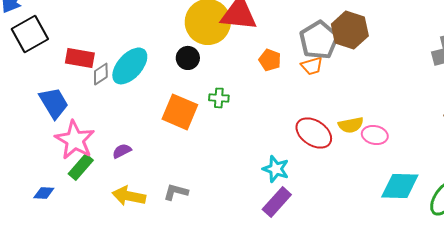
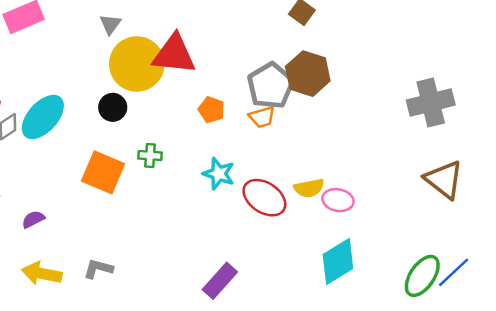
cyan star: (276, 169) -> (219, 174), moved
cyan diamond: (400, 186) -> (338, 261), moved, turned -33

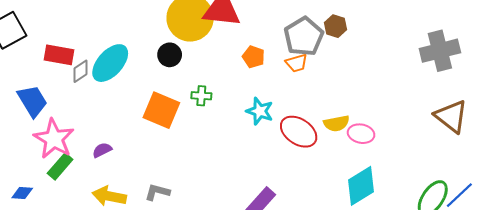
brown hexagon: (308, 74) -> (335, 26), size x0.6

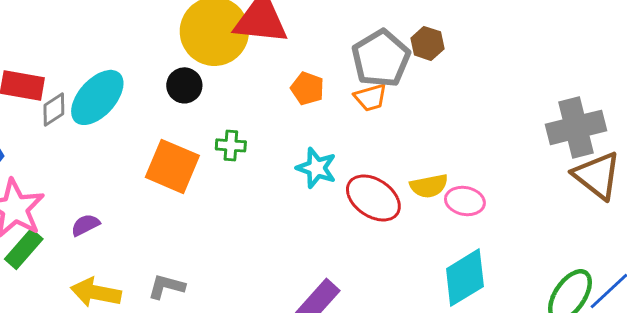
gray cross: (440, 51) -> (576, 127), moved

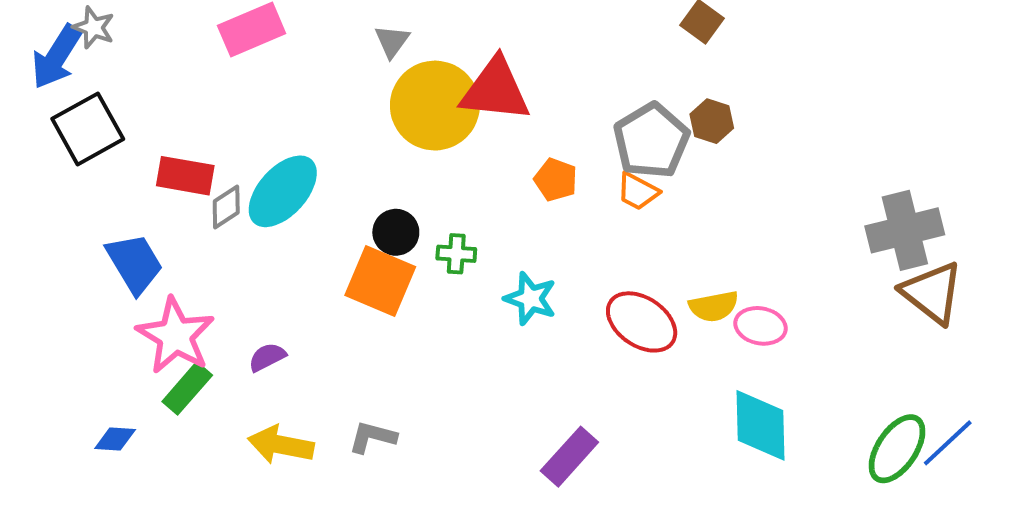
black circle: (184, 85) -> (396, 232), moved
orange trapezoid: (370, 97) -> (638, 191), turned 44
cyan star: (316, 168) -> (530, 299), moved
cyan diamond: (465, 278) -> (761, 425), turned -60

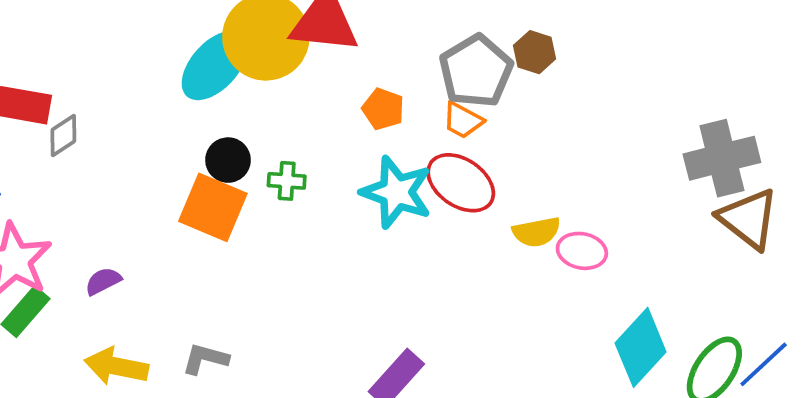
cyan ellipse: (283, 191) -> (215, 65), moved
cyan star: (530, 299) -> (396, 192), moved, size x1.4
red ellipse: (642, 322) -> (461, 183), moved
cyan diamond: (761, 425) -> (641, 347), moved, turned 44

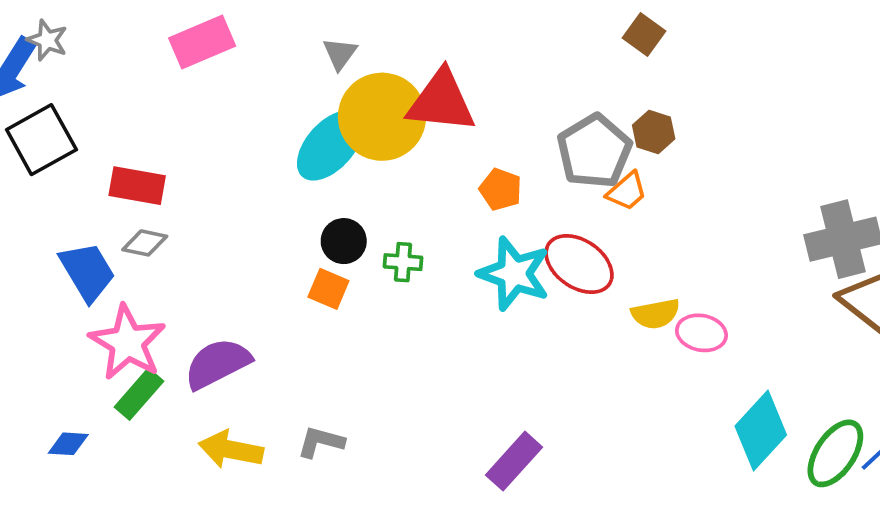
orange trapezoid: (463, 120) -> (627, 191), moved, turned -69
gray diamond: (63, 135) -> (145, 243), moved, turned 45
orange square: (213, 207) -> (328, 289), size x0.6
purple semicircle: (103, 281) -> (217, 363), size x1.8

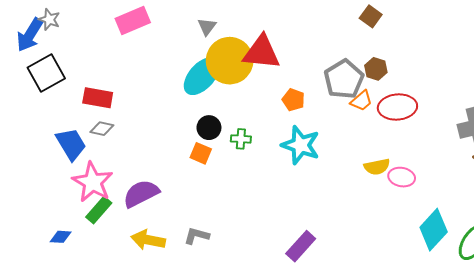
red ellipse: (579, 264) -> (397, 107), moved, turned -39

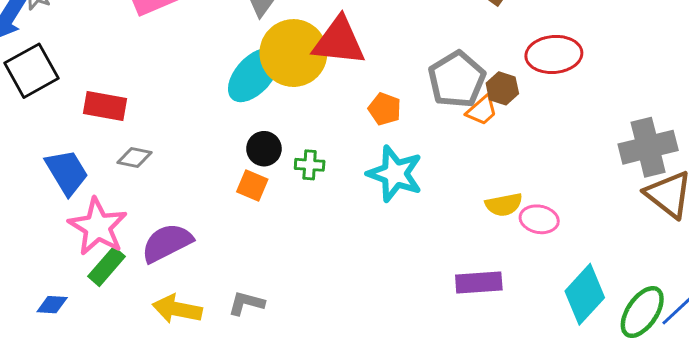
brown hexagon: (376, 69) -> (502, 88), moved
red ellipse: (397, 107) -> (554, 54), moved
gray diamond: (102, 129) -> (134, 158), moved
purple rectangle: (301, 246) -> (479, 283), moved, turned 44

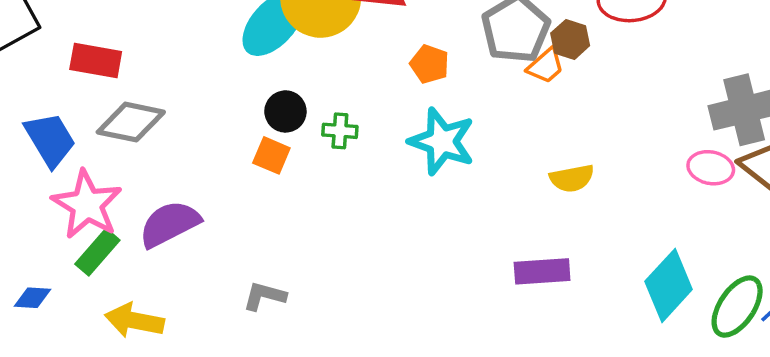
gray diamond: (134, 158) -> (131, 122), size x1.6
pink ellipse: (539, 219) -> (711, 168), moved
yellow arrow: (177, 309) -> (134, 321), moved

